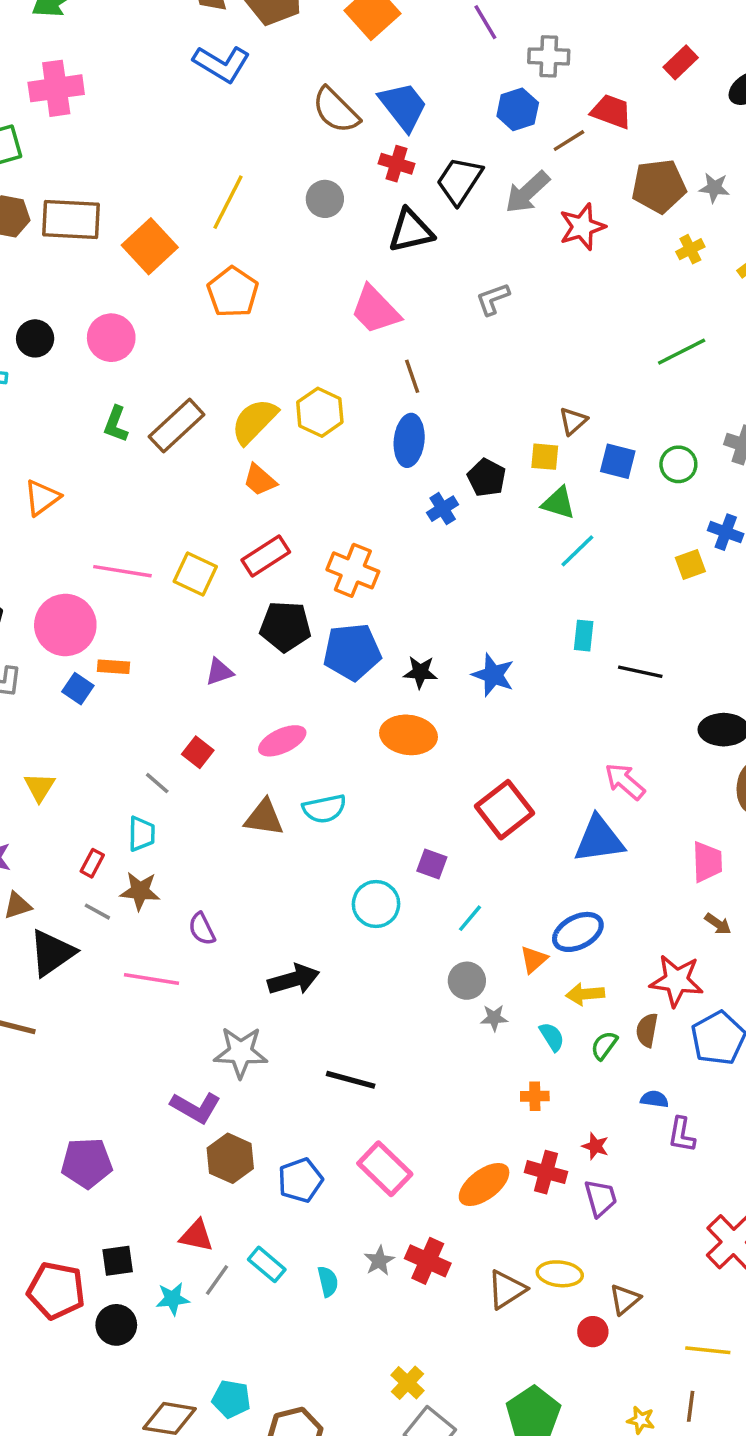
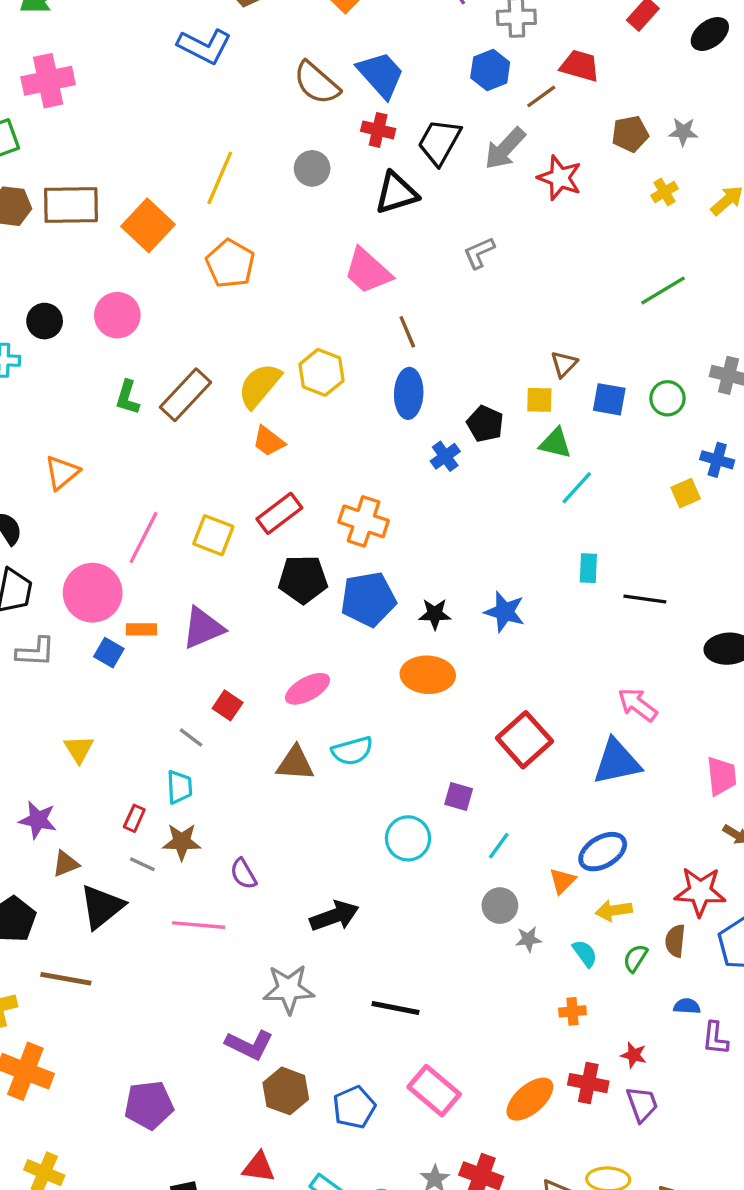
brown pentagon: (659, 186) -> (630, 134), size x0.7
red star: (582, 227) -> (560, 178), turned -30
pink line: (122, 571) -> (144, 537), turned -68
purple triangle: (219, 672) -> (203, 628), moved, size x1.6

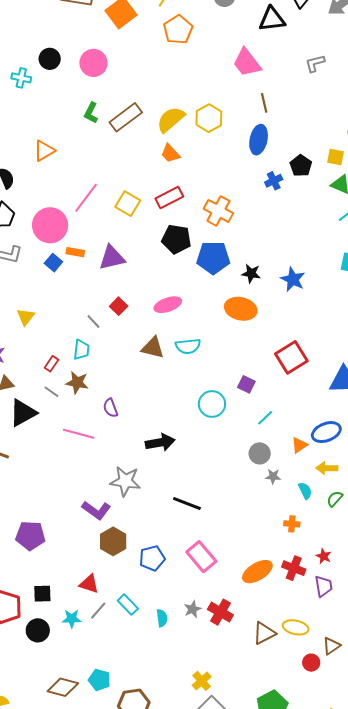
orange pentagon: (230, 264) -> (178, 30), moved

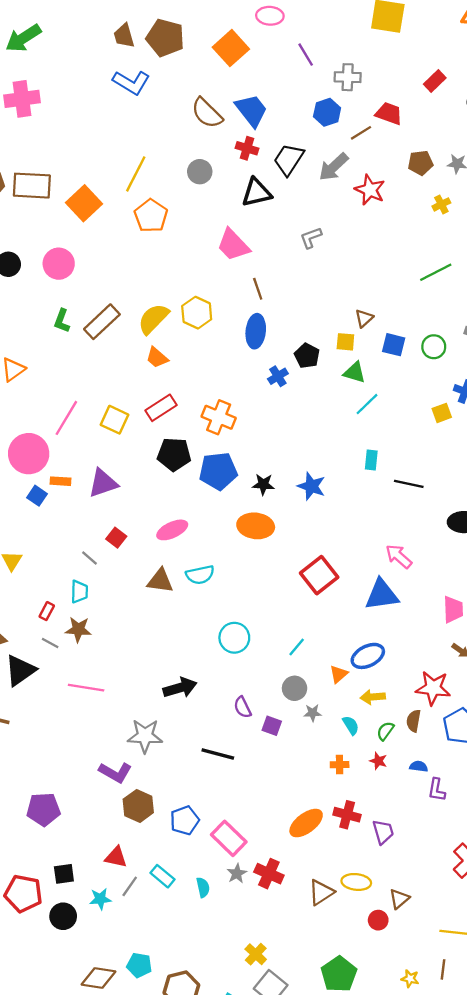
purple square: (246, 384) -> (272, 726), moved
purple semicircle: (110, 408) -> (242, 707), moved
red star: (324, 556) -> (378, 761), moved
pink rectangle: (201, 557) -> (229, 838), moved

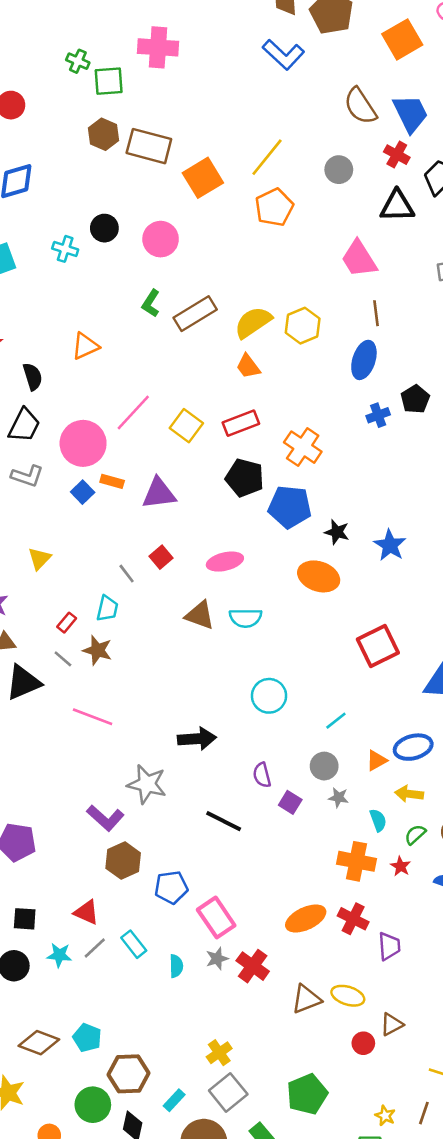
orange cross: (340, 765) -> (357, 861), size x1.8

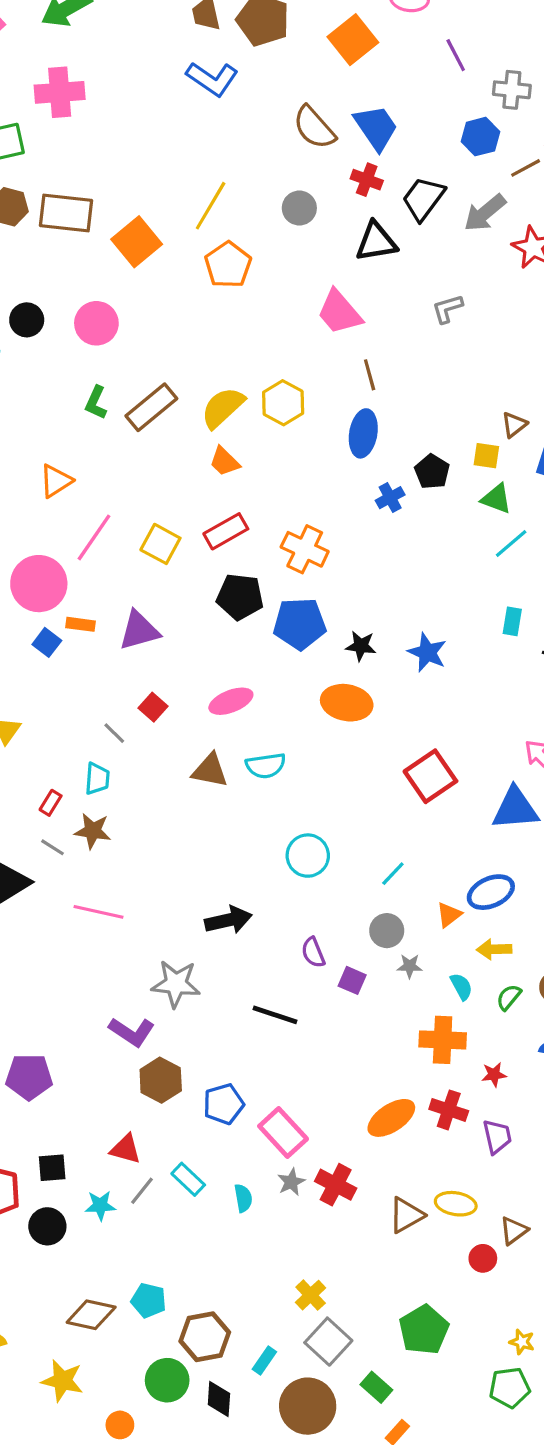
orange triangle: (85, 346) -> (56, 481), moved
red star: (401, 866) -> (494, 1075), moved, turned -30

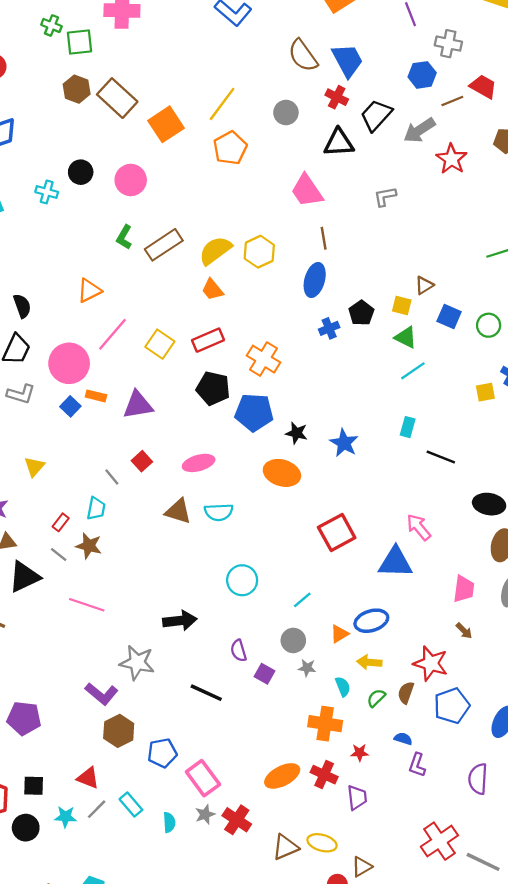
brown rectangle: (66, 213) -> (117, 98), turned 30

